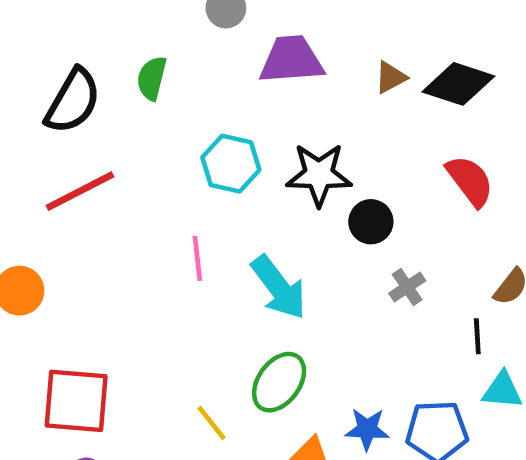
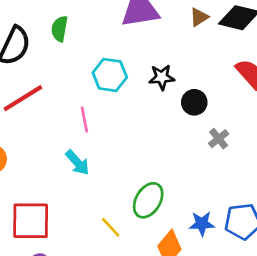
black star: (319, 175) -> (162, 77), size x0.7
pink line: (197, 258) -> (84, 119), moved
cyan arrow: (279, 287) -> (77, 162), moved, size x0.7

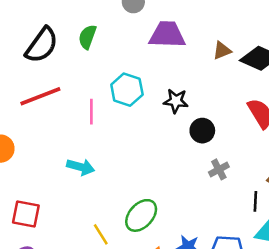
pink line: (84, 119) -> (91, 112), moved
cyan arrow: (77, 162) -> (81, 167), turned -44
red square: (31, 221) -> (26, 214), size x0.7

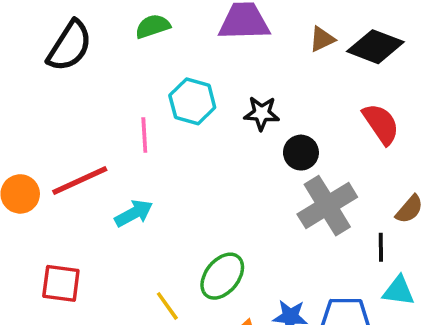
green semicircle: (87, 37) -> (153, 26), moved, turned 55
red line: (40, 96) -> (80, 180), moved
cyan arrow: (81, 167) -> (134, 213), turned -40
gray cross: (219, 169) -> (327, 206), size x2.0

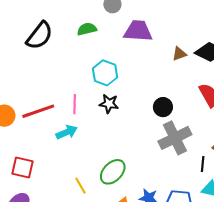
brown triangle: (322, 39) -> (179, 54), moved
black star: (262, 113) -> (109, 104), moved
pink line: (144, 135) -> (75, 104), moved

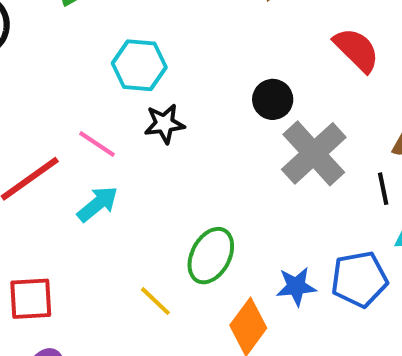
pink line: (75, 104) -> (97, 144), turned -42

